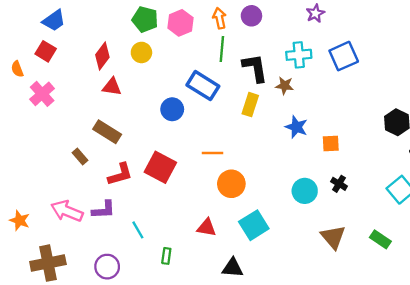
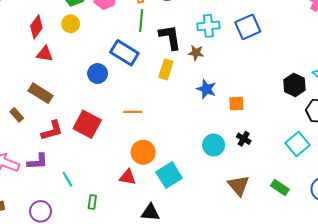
orange circle: (231, 184) -> (143, 152), moved

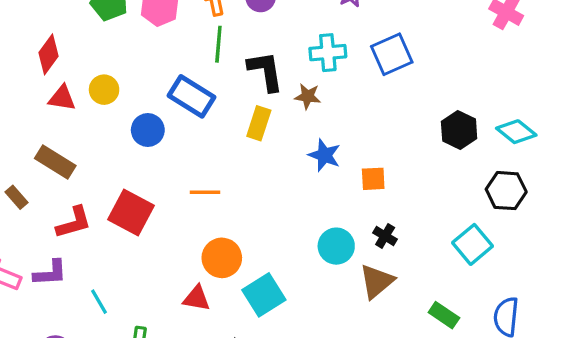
yellow circle: (71, 24) -> (104, 90), moved
black hexagon: (294, 85) -> (459, 130), moved
brown triangle: (238, 185) -> (377, 281), moved, turned 30

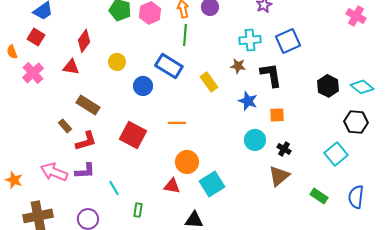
black L-shape: (266, 71) -> (271, 75), moved
red triangle: (62, 98) -> (71, 67), moved
yellow rectangle: (259, 123) -> (209, 82), turned -54
red L-shape: (74, 223) -> (86, 141), moved
cyan circle: (336, 246) -> (255, 140), moved

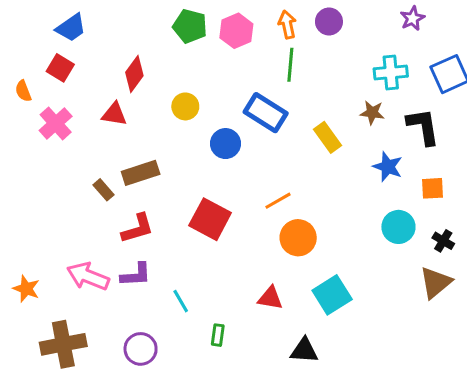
brown rectangle: (88, 105) -> (141, 173), turned -50
orange line: (177, 123) -> (278, 201), turned -30
brown rectangle: (65, 126) -> (103, 190), moved
orange circle: (187, 162) -> (298, 238), moved

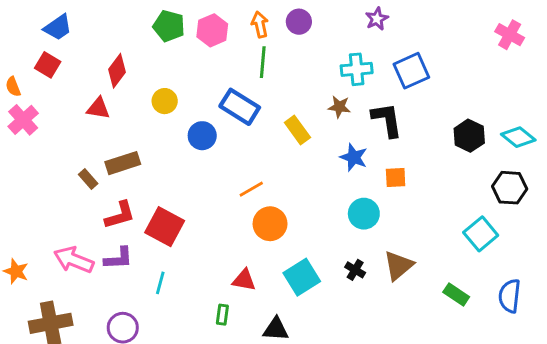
pink cross: (56, 123) -> (23, 120), moved
red square: (210, 219) -> (165, 227), moved
black cross: (443, 241) -> (355, 270), moved
cyan line: (181, 301) -> (160, 283), turned 45
green rectangle: (218, 335) -> (222, 315), moved

